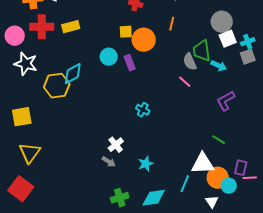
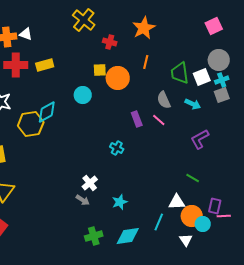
gray circle: (222, 22) -> (219, 60), moved
green trapezoid: (202, 51) -> (180, 73), moved
purple rectangle: (130, 63) -> (137, 119), moved
white triangle: (203, 164) -> (177, 202), size x0.7

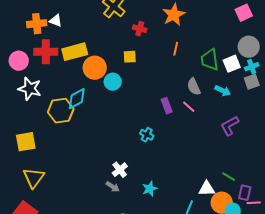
yellow rectangle: (45, 65) -> (75, 52), size x1.4
orange circle: (118, 78) -> (95, 68), moved
green line: (193, 178) -> (229, 177), moved

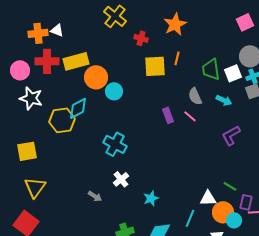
yellow square: (130, 57) -> (155, 66), moved, size x1.6
cyan cross: (147, 135) -> (115, 144), moved, size x1.6
gray arrow: (113, 187) -> (95, 196), moved

